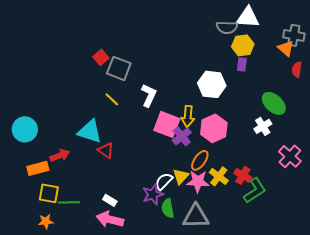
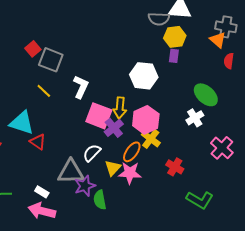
yellow cross: (219, 176) -> (151, 139), moved
white semicircle: (164, 181) -> (92, 153), moved
green L-shape: (255, 190) -> (200, 200), moved, turned 64
gray triangle: (196, 216) -> (71, 172), moved

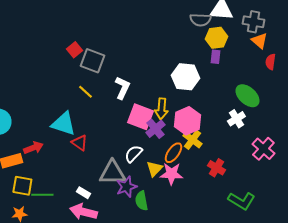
gray cross: (226, 27) -> (253, 22), moved

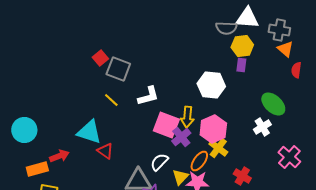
white L-shape: (122, 88) -> (148, 96), turned 50

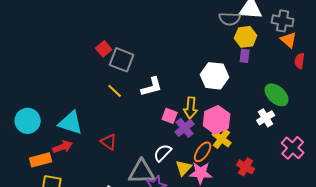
pink square: (166, 125) -> (170, 116), size x0.6
cyan triangle: (89, 132) -> (71, 123), moved

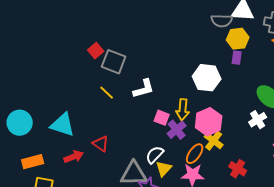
red arrow: (63, 147) -> (74, 157), moved
yellow triangle: (184, 168) -> (164, 169), moved

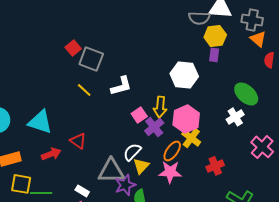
pink square: (162, 118) -> (139, 115), turned 35
red cross: (238, 169) -> (215, 166), turned 36

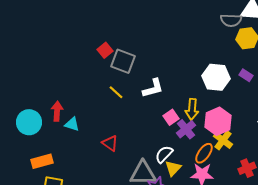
purple rectangle: (214, 55) -> (246, 75), moved, turned -64
cyan triangle: (40, 122) -> (72, 124), size x0.6
red arrow: (51, 154) -> (57, 111), moved, turned -66

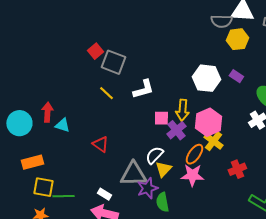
pink square: (171, 117) -> (161, 118), turned 35

